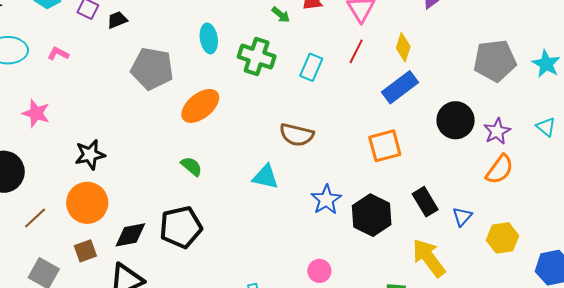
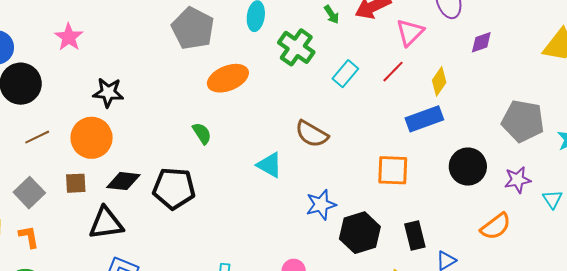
purple star: (497, 131) -> (518, 180), moved

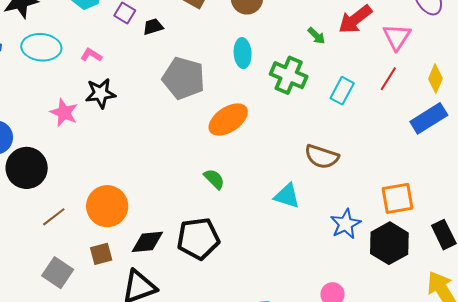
black star: (108, 92) -> (100, 93), moved
orange square: (393, 170) -> (398, 198), moved

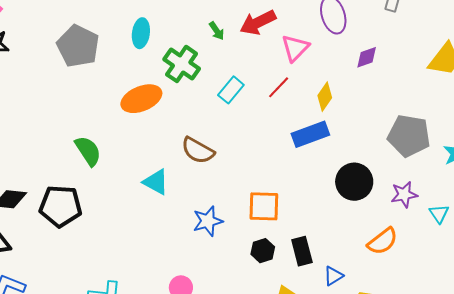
orange ellipse: (228, 120) -> (141, 99), moved
green semicircle: (214, 179) -> (88, 151), size x1.4
black hexagon: (389, 243) -> (263, 251), moved, size x0.6

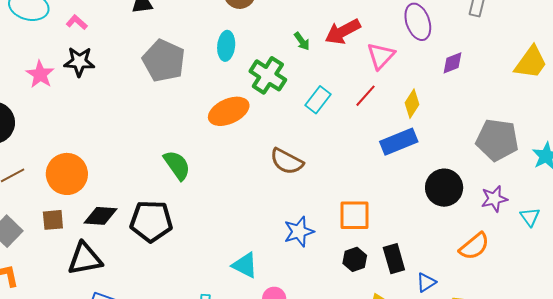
cyan triangle: (156, 182) -> (245, 265), moved

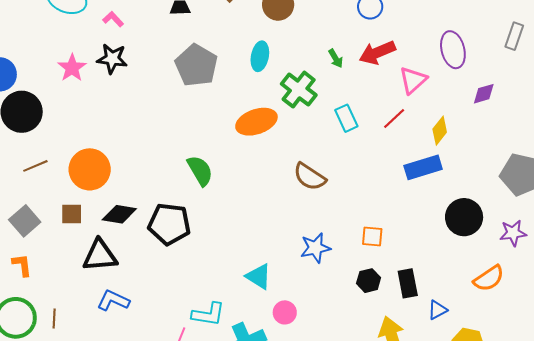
cyan rectangle: (318, 100) -> (346, 118), turned -68
orange square: (354, 215) -> (372, 237), size x0.7

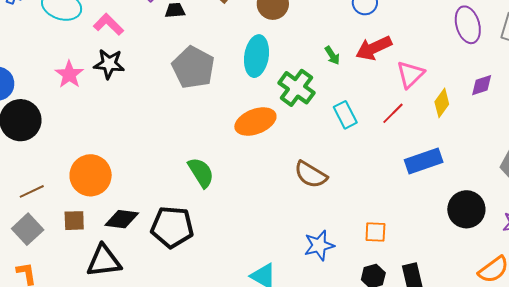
pink L-shape: (113, 19) -> (108, 24), size x1.4
purple ellipse: (453, 50) -> (468, 25), moved
cyan ellipse: (260, 56) -> (256, 56), size x1.4
yellow diamond: (440, 131) -> (442, 103), moved
brown line: (35, 166) -> (32, 191), moved

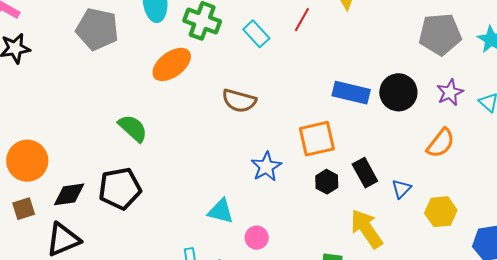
blue rectangle: (424, 161) -> (351, 93), moved, turned 48
orange square: (375, 232) -> (317, 139), size x1.6

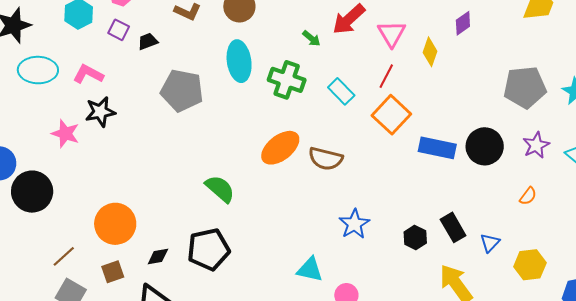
orange ellipse: (172, 64) -> (280, 148), moved
orange square: (317, 139) -> (391, 115), moved, turned -33
orange semicircle: (441, 143) -> (528, 196), size x0.6
black diamond: (69, 194) -> (158, 256), size x0.7

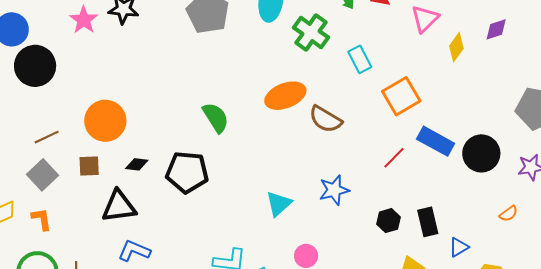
red line: (386, 76) -> (394, 158), moved
cyan triangle: (310, 270) -> (279, 204), moved, turned 48

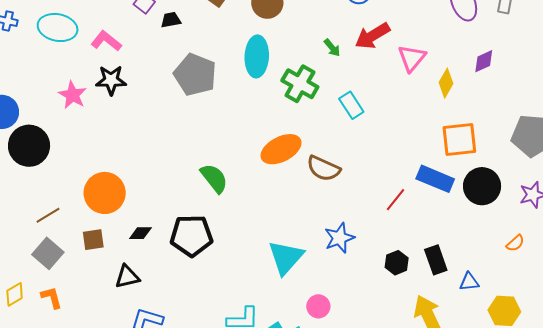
orange square: (401, 96) -> (459, 139), moved, turned 30
cyan triangle: (279, 204) -> (286, 257), size x1.4
black triangle: (119, 206) -> (127, 277), size x0.7
blue triangle: (459, 247) -> (469, 282), turned 30

